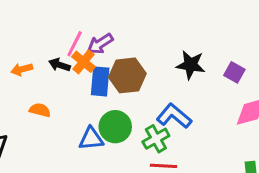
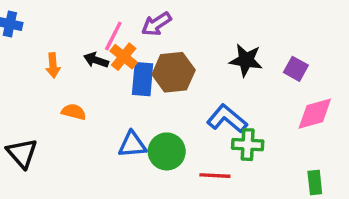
purple arrow: (100, 44) -> (156, 24), moved
orange arrow: (22, 69) -> (53, 65), turned -80
green circle: (115, 127) -> (167, 151), moved
green cross: (156, 139) -> (248, 145), moved, turned 32

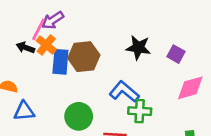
purple arrow: (156, 24) -> (53, 20), moved
blue triangle: (132, 145) -> (24, 111), moved

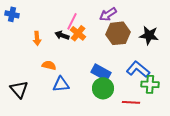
purple arrow: (53, 20) -> (108, 14), moved
brown hexagon: (84, 57) -> (118, 33), moved
blue rectangle: (60, 62) -> (101, 72), moved, turned -66

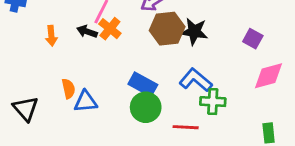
black star: (149, 35) -> (194, 31), moved
orange semicircle: (49, 65) -> (68, 89), moved, turned 64

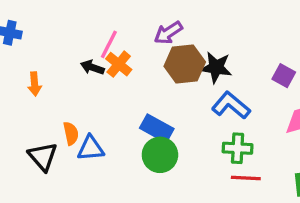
orange arrow: (51, 36) -> (35, 84), moved
blue L-shape: (196, 80) -> (231, 105), moved
black triangle: (26, 109) -> (43, 157), moved
red line: (186, 127) -> (246, 178), moved

